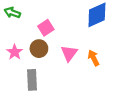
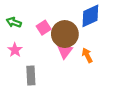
green arrow: (12, 13) -> (14, 22), moved
brown circle: (39, 49) -> (65, 34), moved, size x1.6

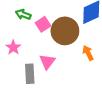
green arrow: (14, 22) -> (23, 14), moved
pink triangle: (65, 51) -> (47, 62), moved

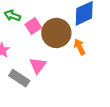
orange arrow: (88, 53) -> (80, 47), moved
gray rectangle: (30, 74) -> (19, 78), turned -54

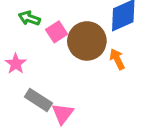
pink triangle: (38, 65) -> (63, 114), moved

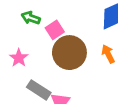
brown circle: (87, 41) -> (69, 53), moved

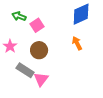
brown circle: (69, 53) -> (39, 50), moved, size x0.7

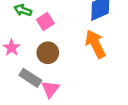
orange arrow: (77, 43) -> (95, 44), size x1.6

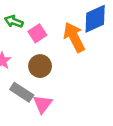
orange arrow: (95, 44) -> (74, 37), moved

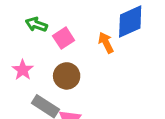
orange arrow: (74, 37) -> (106, 43), size x0.6

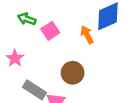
brown circle: (67, 76) -> (73, 73), moved

